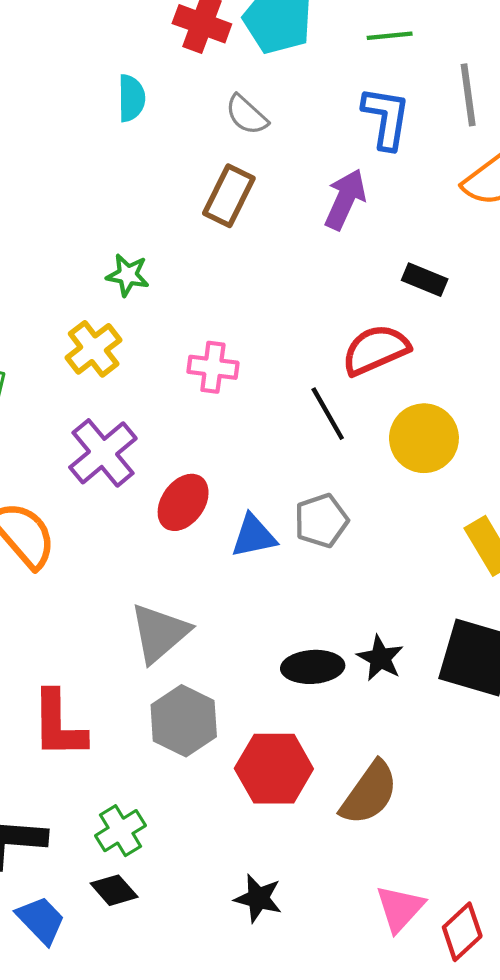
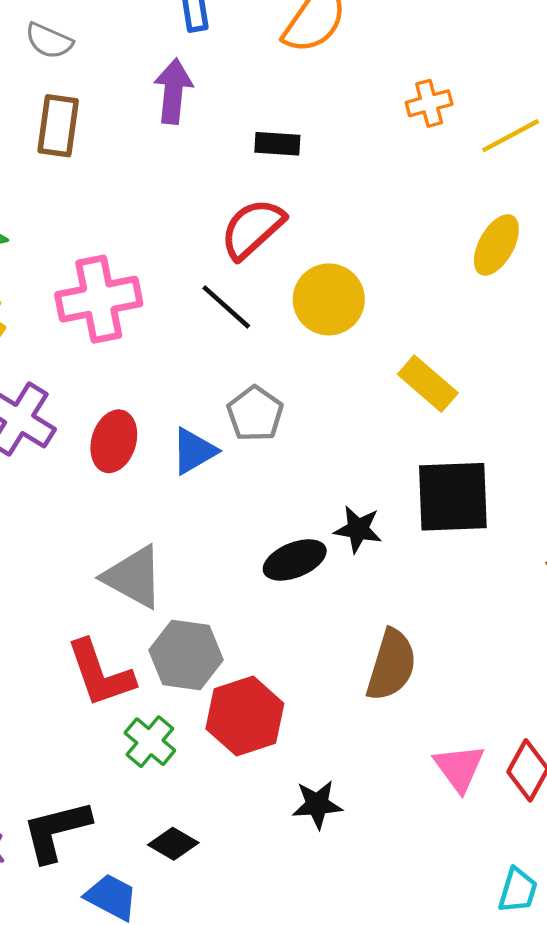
pink cross: (213, 367) -> (99, 299), size x1.6
gray triangle: (159, 633) -> (133, 577), turned -32
red L-shape: (59, 725) -> (100, 673), moved
red hexagon: (274, 769) -> (245, 716), moved
green cross: (121, 831) -> (150, 742), moved

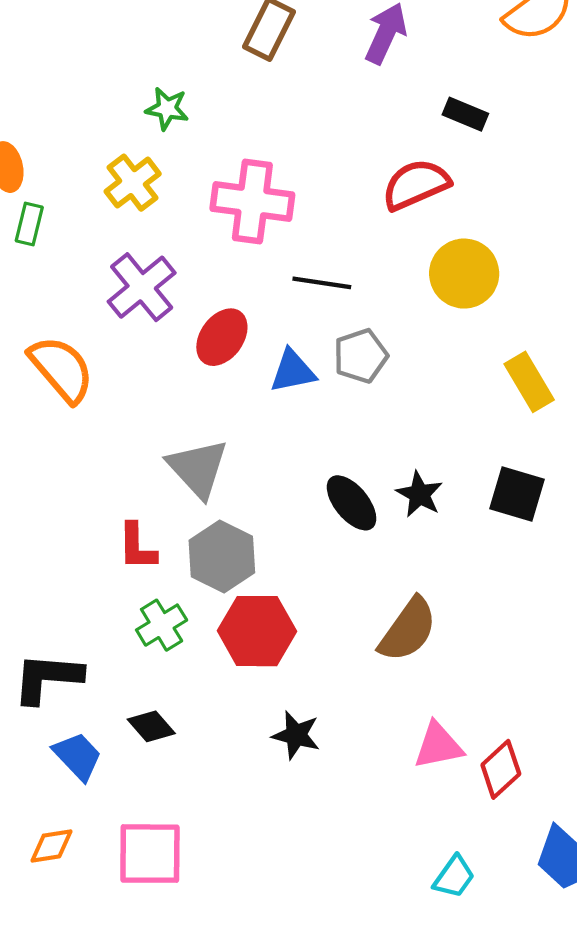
black line: (226, 307) -> (322, 283), moved, turned -52
black square: (453, 497) -> (517, 494), size x0.7
black ellipse: (295, 560) -> (352, 503), turned 54
red L-shape: (100, 673) -> (137, 547), size x0.7
pink triangle: (459, 768) -> (438, 746), turned 36

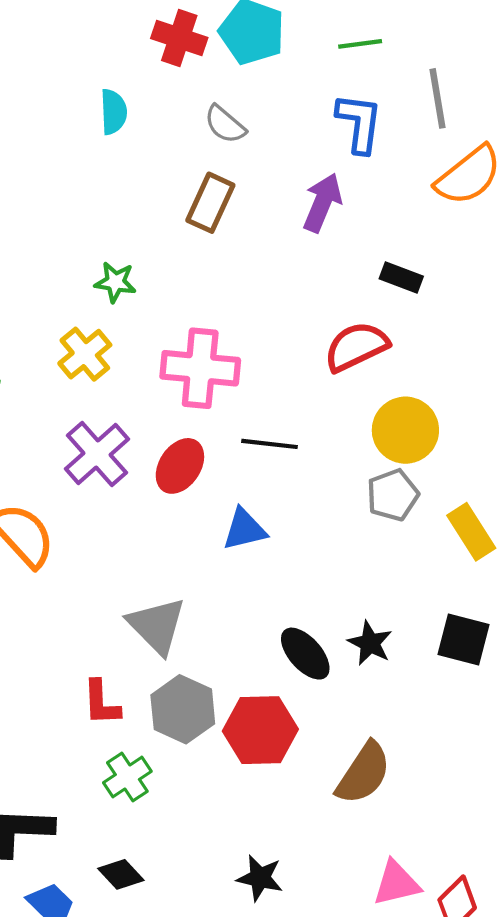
red ellipse: (222, 337) -> (180, 466), moved
gray pentagon: (361, 356) -> (393, 495), moved
red hexagon: (257, 631) -> (260, 730), moved

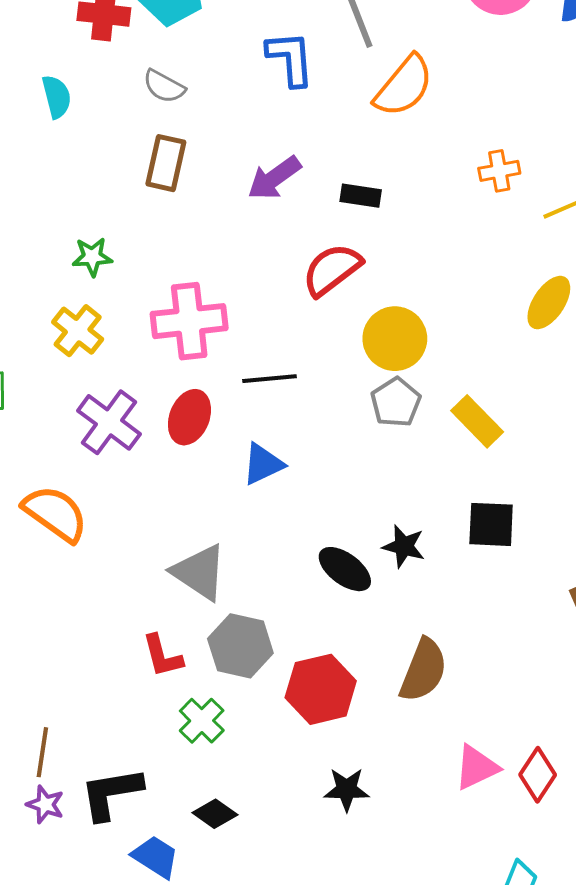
purple arrow: (322, 203) -> (274, 178), moved, turned -136
red hexagon: (260, 730) -> (321, 689), moved

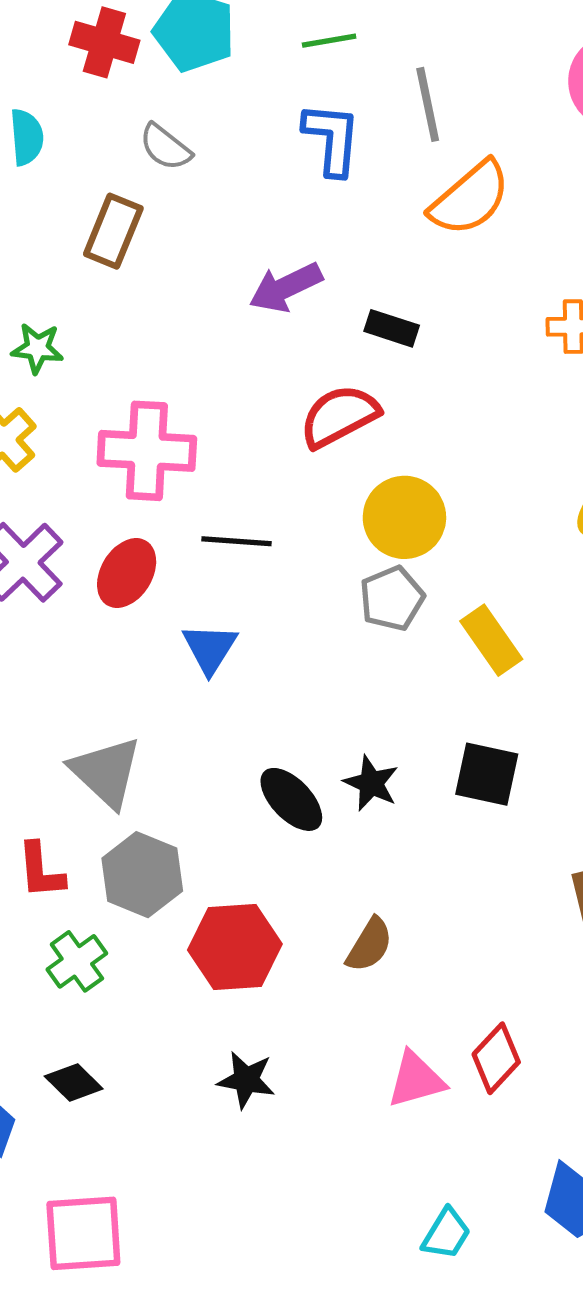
brown rectangle: (166, 163) -> (113, 231), moved
blue triangle: (263, 464) -> (210, 648), turned -42
brown semicircle: (423, 670) -> (369, 945), size x0.7
red diamond: (538, 775) -> (496, 1058), moved

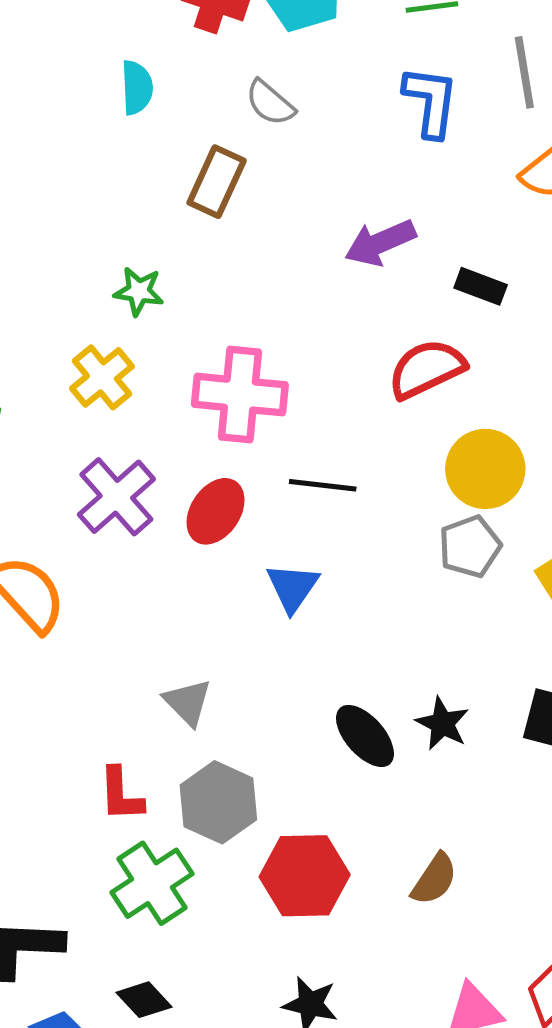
gray triangle: (106, 772) -> (188, 702), size x0.7
green cross: (77, 961) -> (152, 883), size x1.4

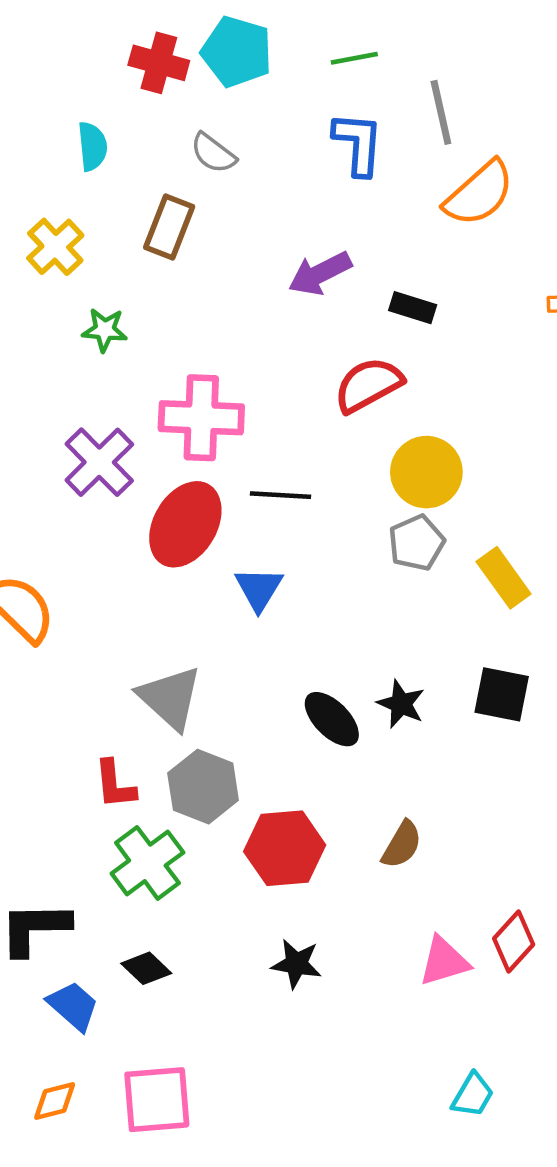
yellow cross: (102, 377) -> (55, 247), moved
purple cross: (116, 497) -> (99, 462), moved
red ellipse: (216, 511) -> (185, 524), size x1.4
gray triangle: (188, 702) -> (170, 698), size x1.5

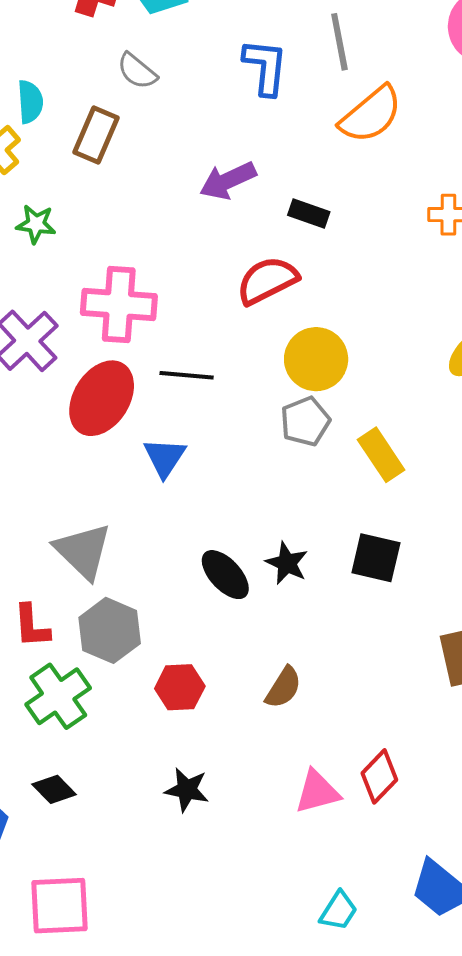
cyan semicircle: (92, 146) -> (30, 102), moved
red hexagon: (285, 848) -> (180, 687), size x0.7

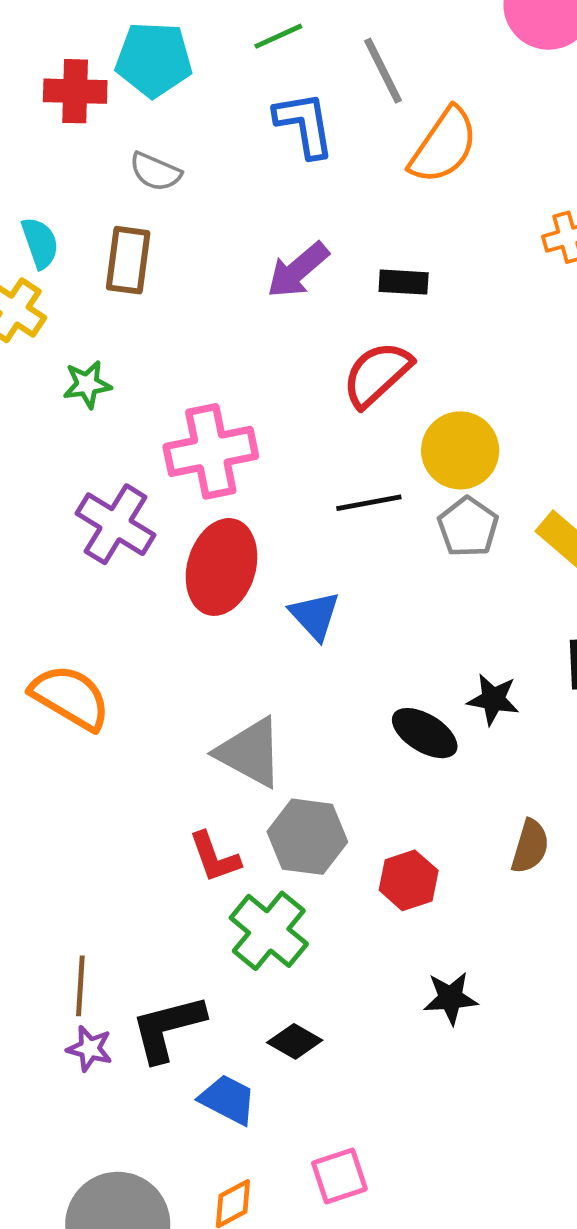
black line: (187, 375) -> (369, 503), moved
pink square: (60, 906) -> (339, 1176), size x0.7

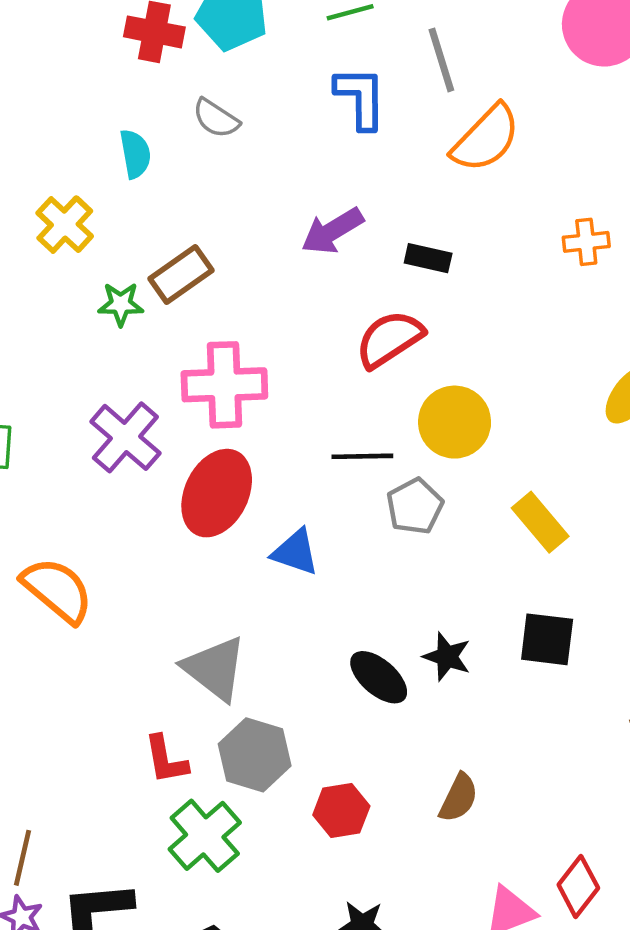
cyan semicircle: (40, 243) -> (135, 154), moved
brown rectangle: (128, 260) -> (181, 274), moved, turned 38
gray pentagon: (468, 527) -> (415, 506), moved
blue triangle: (315, 616) -> (295, 552), turned -38

